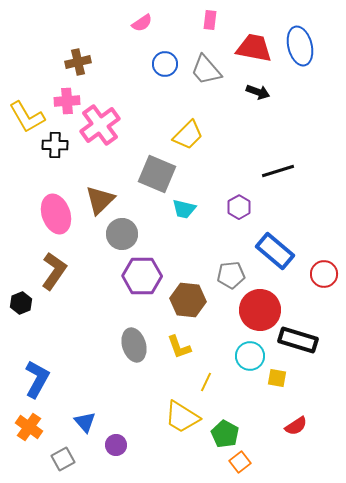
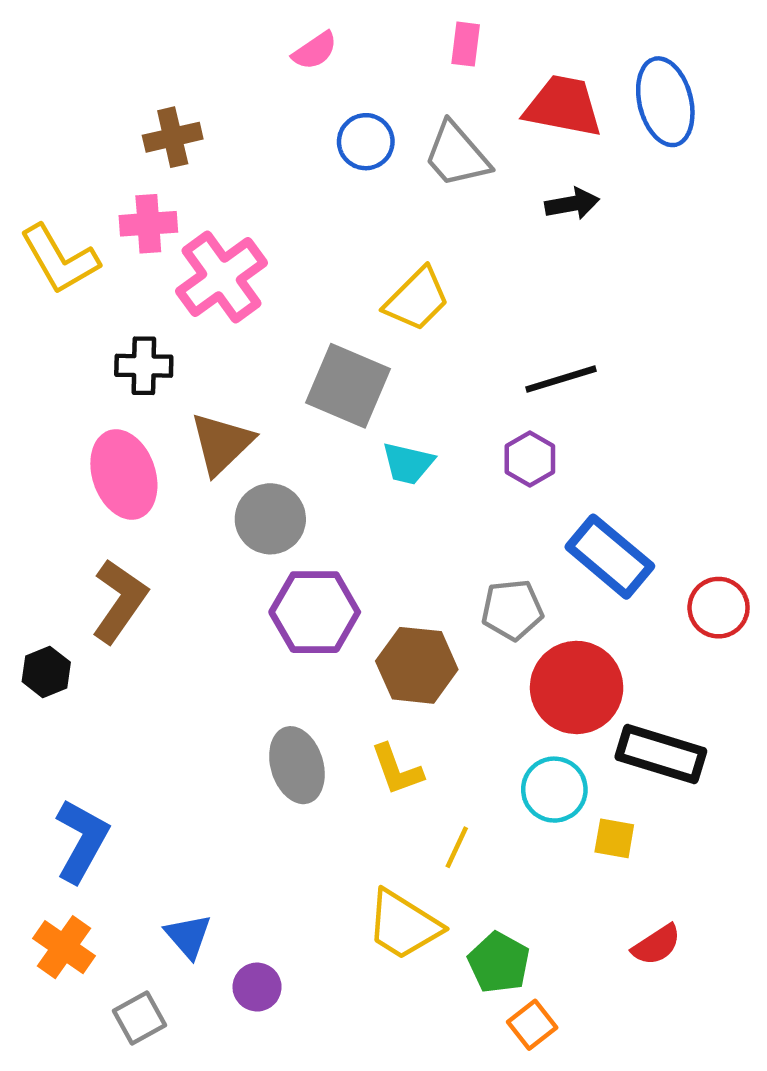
black arrow: (258, 92) -> (572, 204), turned -30
black cross: (55, 145) -> (144, 366), moved
black line: (278, 171) -> (561, 379), moved

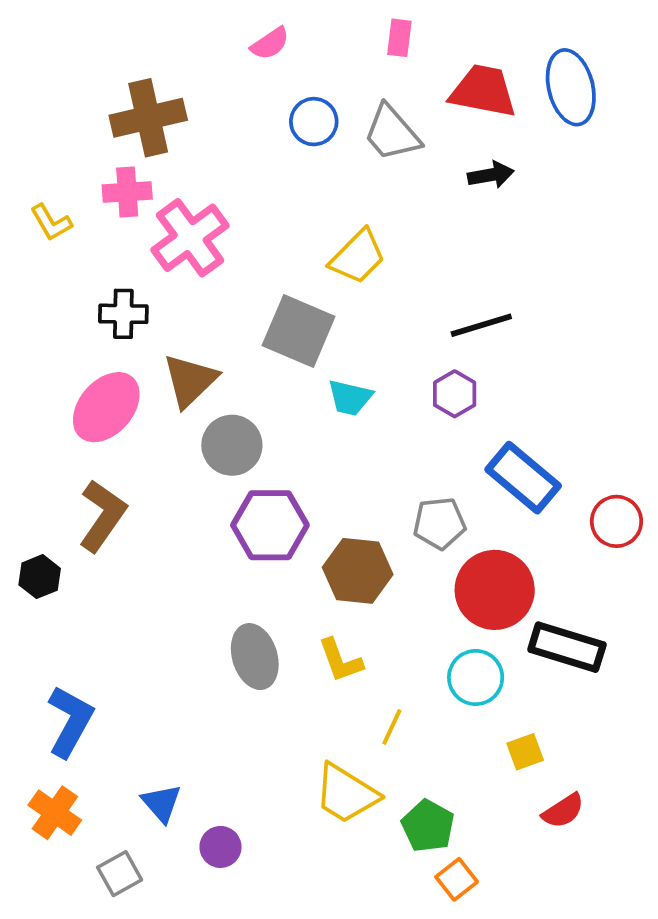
brown cross: (173, 137) -> (148, 118), size x1.5
yellow L-shape: (60, 259) -> (51, 222), size x0.6
pink ellipse: (124, 474) -> (106, 407), turned 60
yellow square: (614, 838) -> (525, 752), moved, turned -30

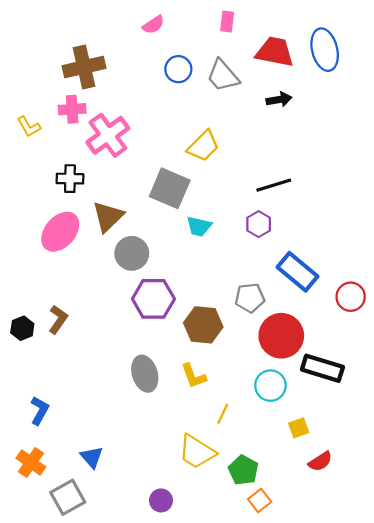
brown L-shape: (102, 516) -> (58, 319), moved, size x0.7
blue L-shape: (70, 721) -> (40, 411), size x0.7
purple circle: (220, 847) -> (161, 500), moved
gray square: (120, 874) -> (68, 497), size x1.4

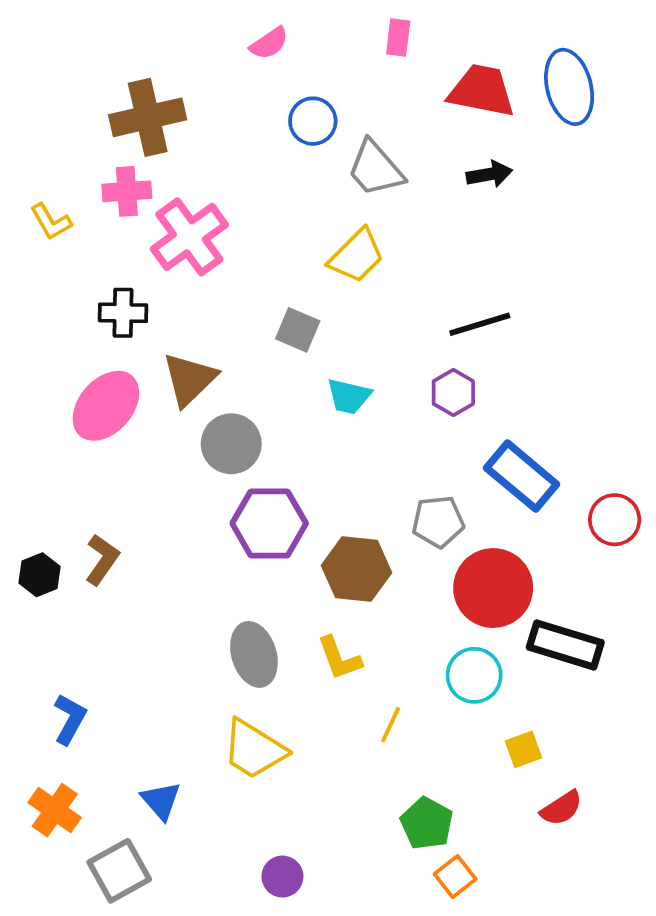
gray trapezoid: (223, 76) -> (375, 169), moved
gray square: (170, 188) -> (298, 330), size x0.6
yellow trapezoid: (197, 452) -> (254, 749), moved

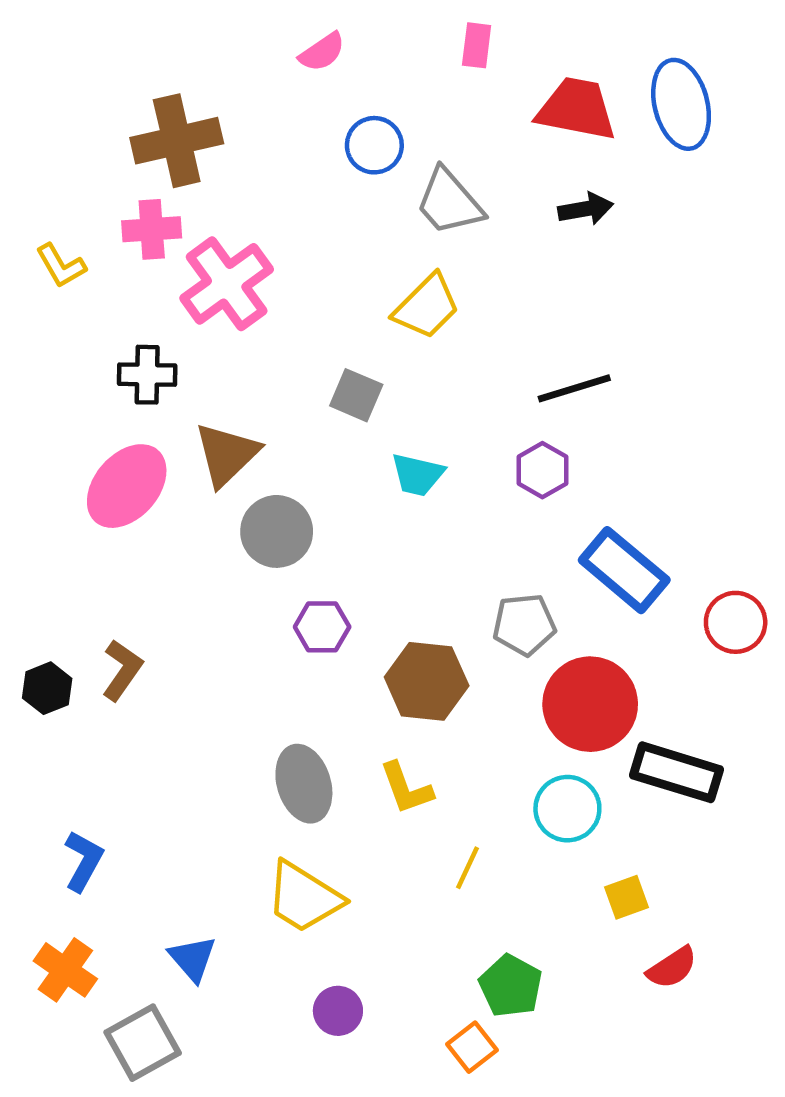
purple hexagon: (269, 523) -> (322, 627), size x0.6
purple circle: (282, 877) -> (338, 1011), moved
orange square: (455, 877) -> (472, 1047), moved

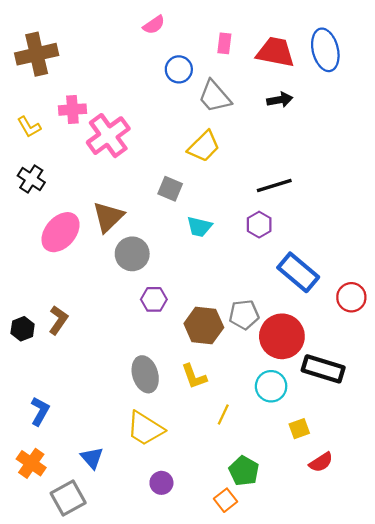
pink rectangle: (477, 45) -> (224, 43), moved
brown cross: (177, 141) -> (37, 54), moved
black cross: (147, 375) -> (31, 179), moved, turned 32
gray pentagon: (524, 625) -> (244, 315), moved

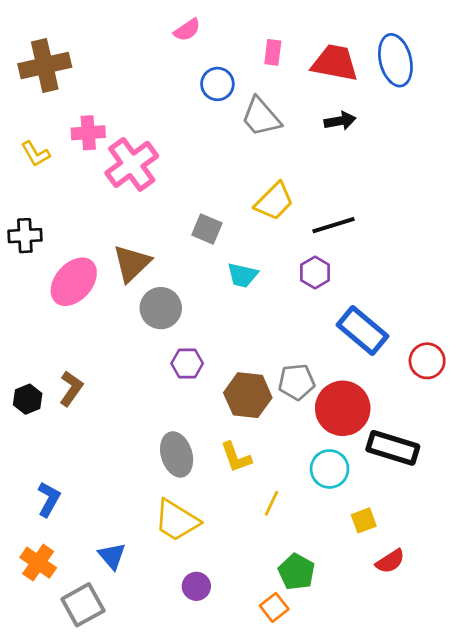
yellow trapezoid: (204, 146) -> (274, 201), moved
black cross: (31, 179) -> (25, 236), moved, turned -36

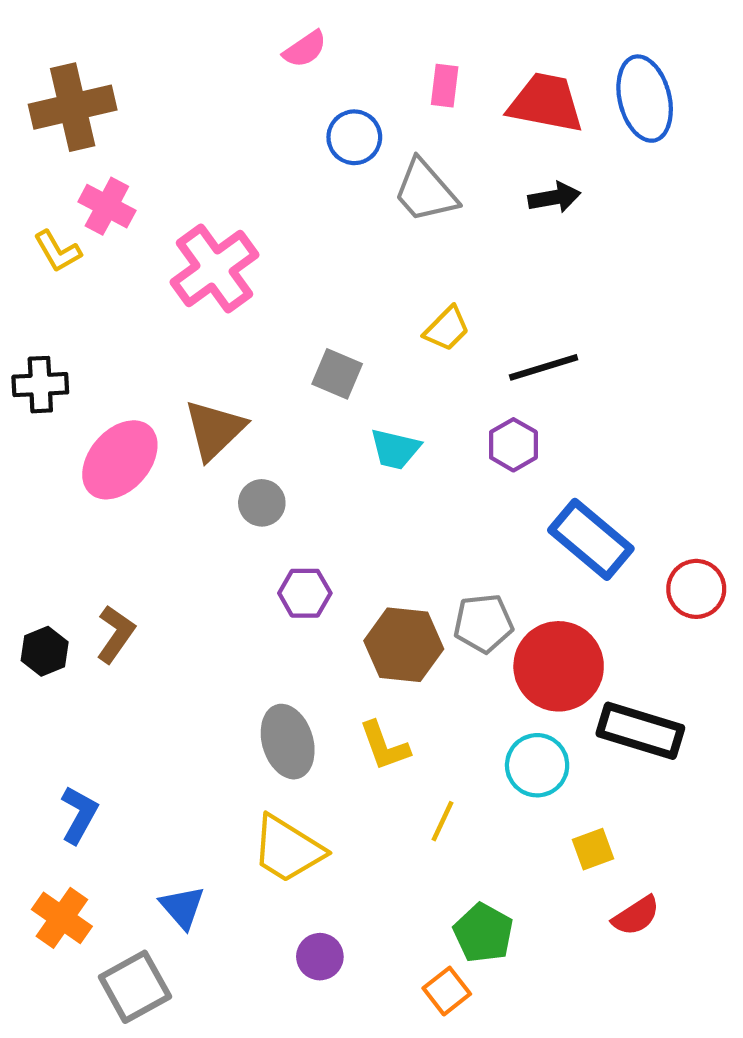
pink cross: (88, 133) -> (107, 206), moved, turned 32
yellow trapezoid: (274, 201) -> (447, 329), size x0.7
gray circle: (161, 308) -> (262, 503), size x0.7

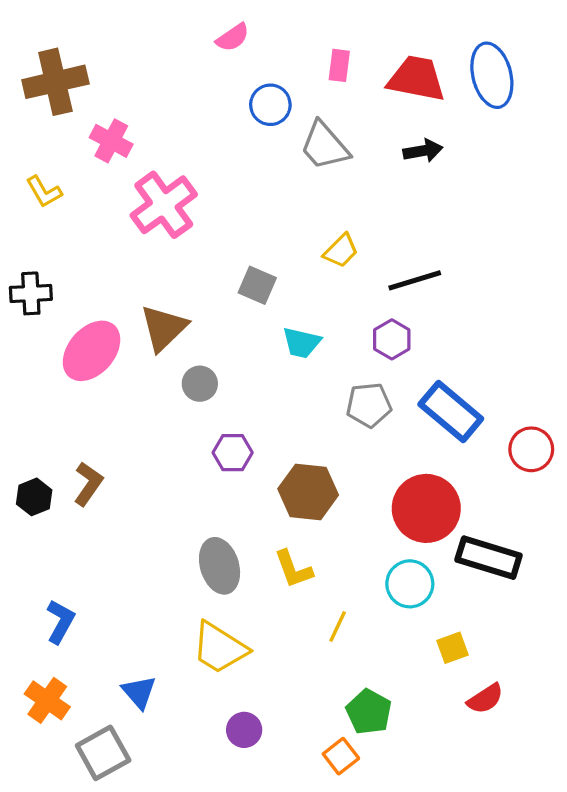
pink cross: (107, 206) -> (111, 141), moved
gray pentagon: (483, 623) -> (369, 405), moved

